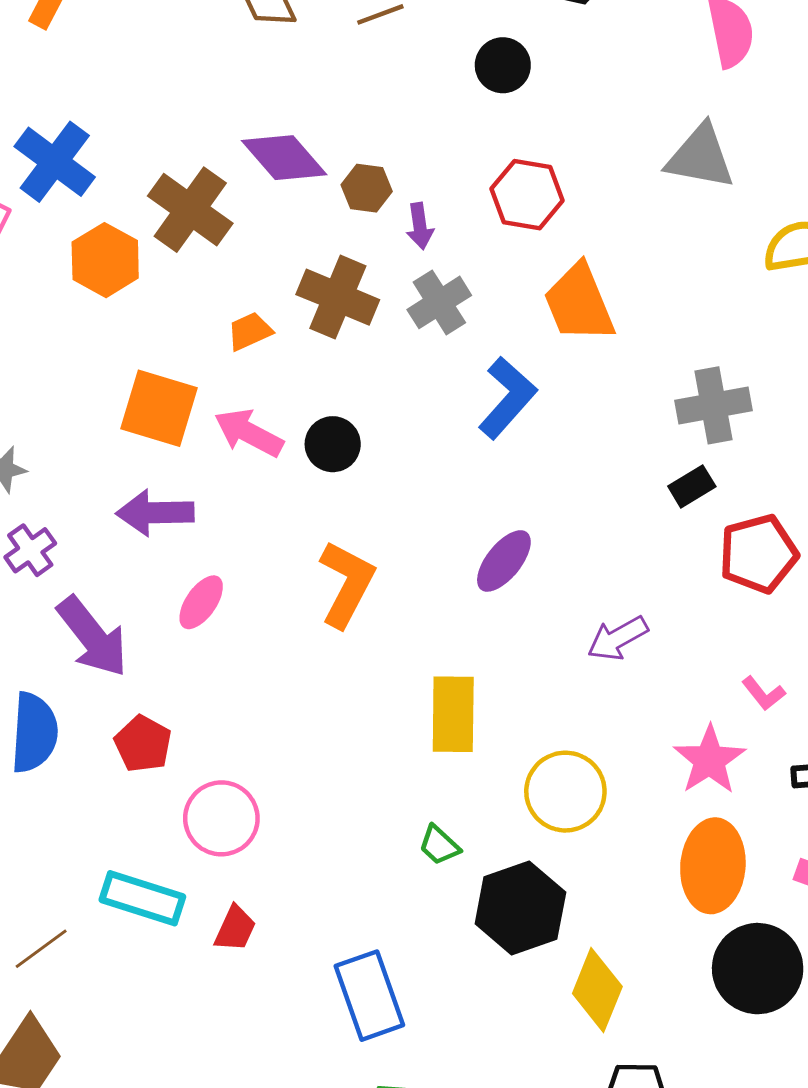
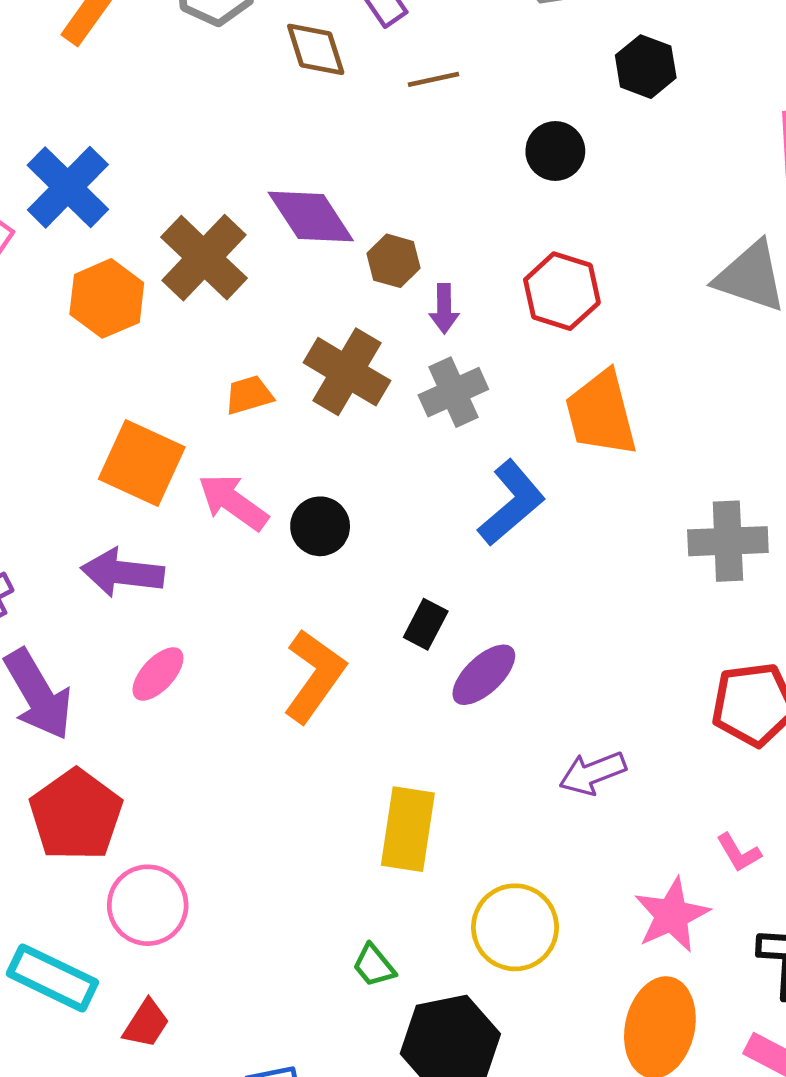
black rectangle: (692, 486) -> (426, 624), moved, turned -39
red pentagon: (143, 744) -> (76, 815), size x1.5

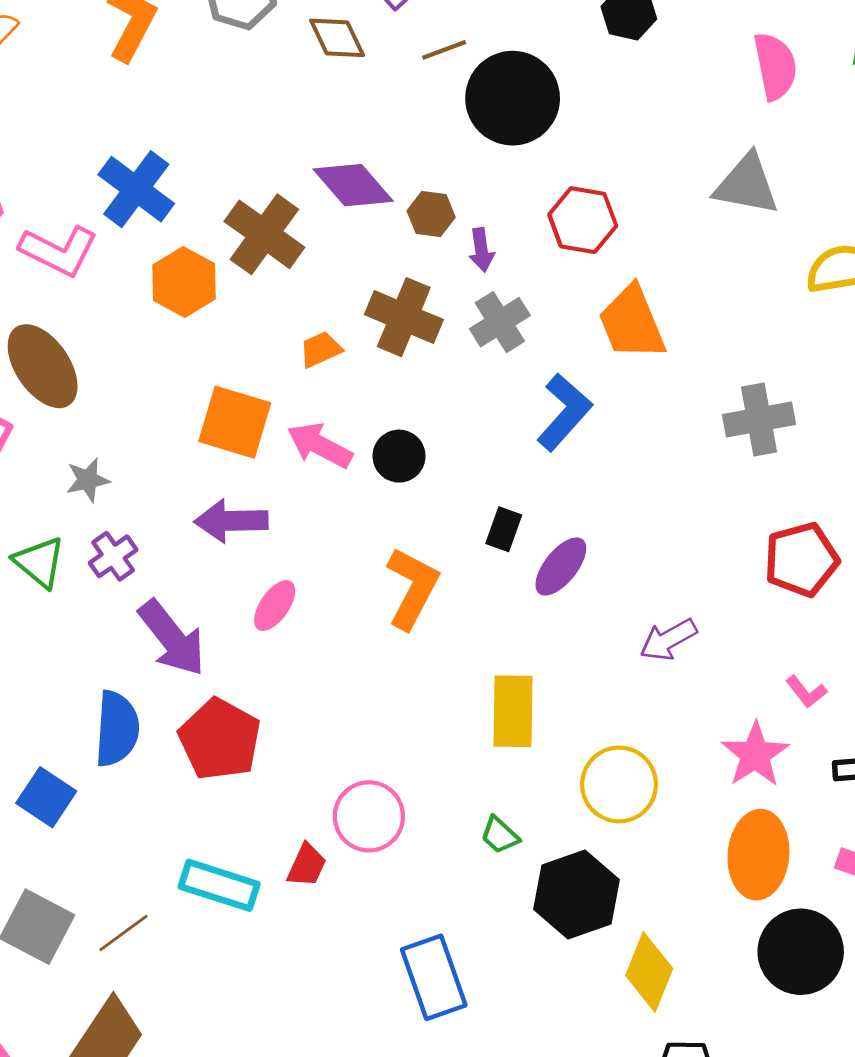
black circle: (555, 151) -> (513, 98), moved, size x1.8
pink circle: (148, 905) -> (369, 816), moved
red trapezoid: (146, 1024) -> (307, 865), moved

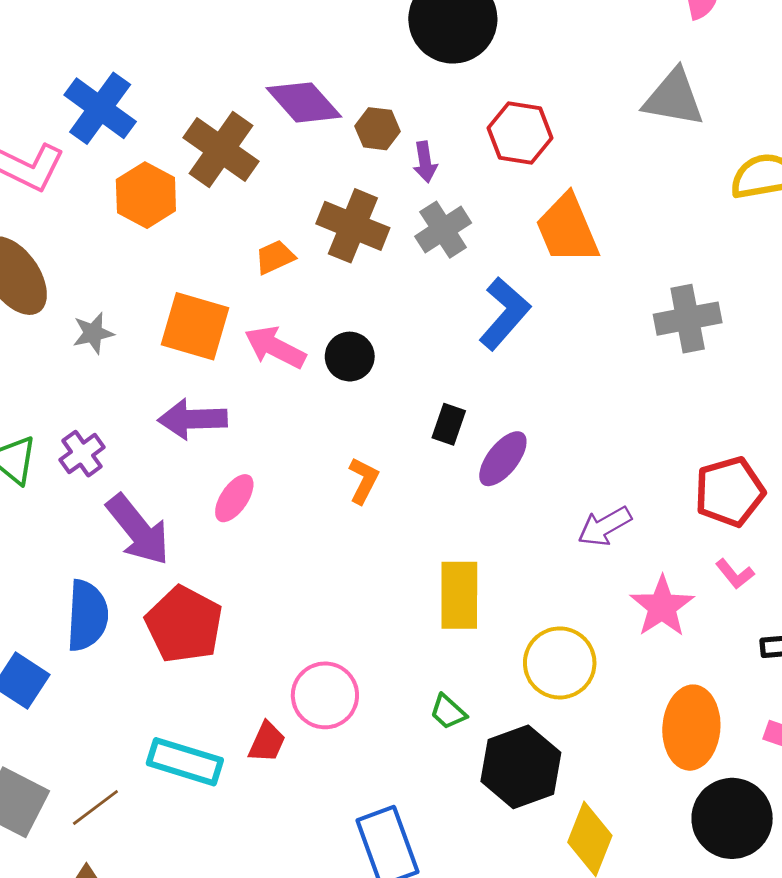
gray star: (88, 480) -> (93, 333), moved
red pentagon: (801, 560) -> (730, 492), moved
orange L-shape: (412, 588) -> (363, 480), size x0.6
pink star: (755, 755) -> (662, 606), moved

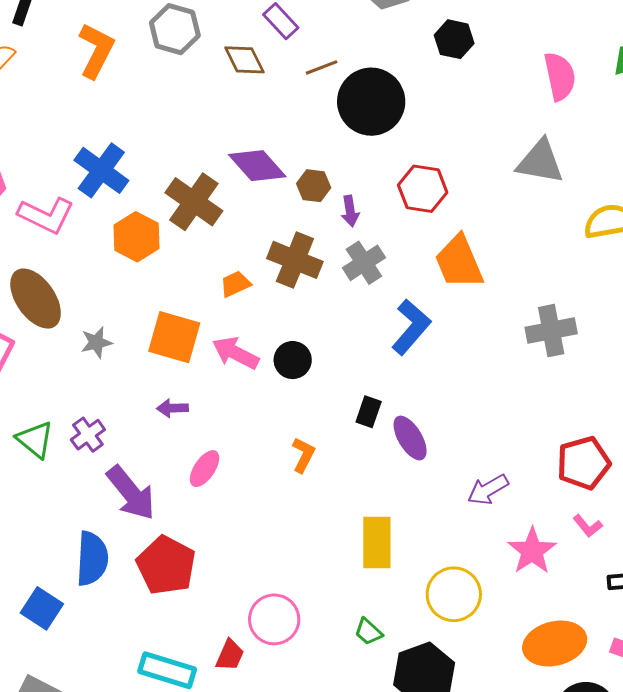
purple arrow: (193, 419) -> (172, 408), size x0.6
purple ellipse: (503, 459) -> (410, 438), turned -69
orange ellipse: (691, 728) -> (555, 644), turned 72

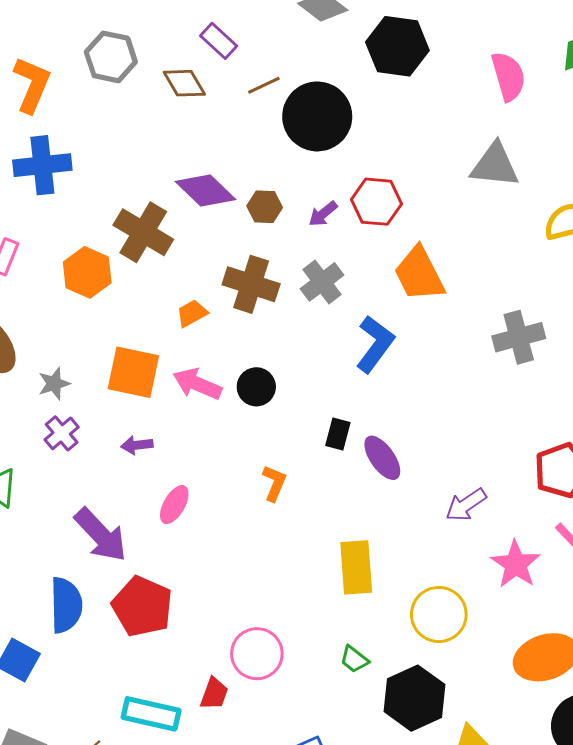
black hexagon: (454, 39) -> (397, 46), size x1.5
blue cross: (101, 170) -> (42, 165), moved, turned -38
purple arrow: (350, 211) -> (323, 214), moved, turned 64
purple cross: (88, 435) -> (62, 433), moved

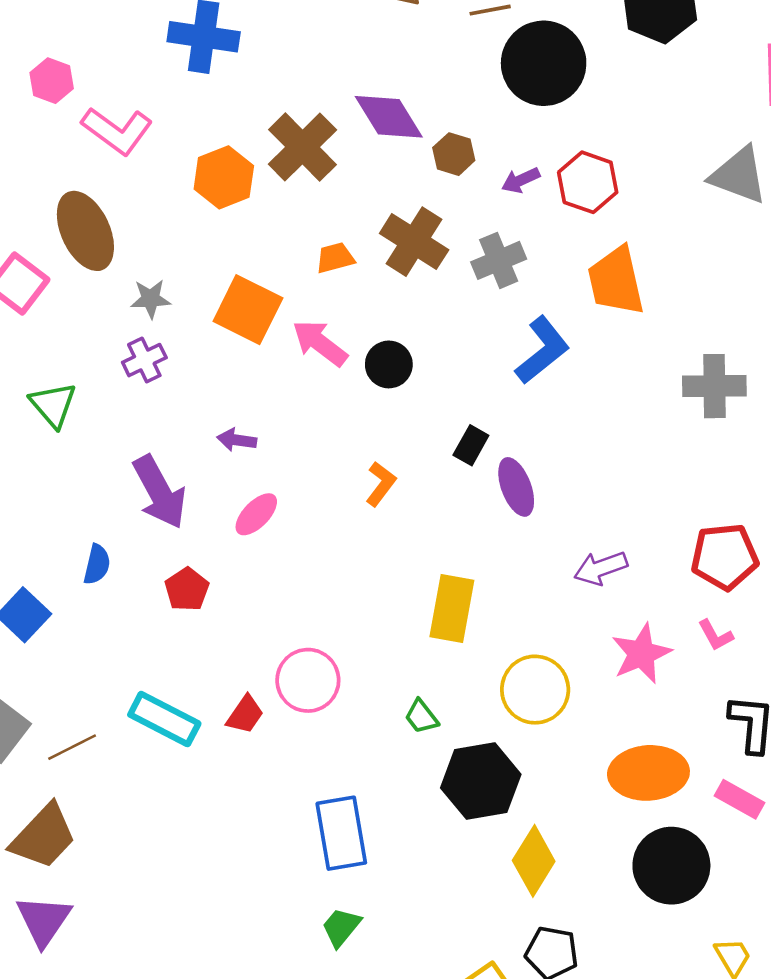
purple arrow: (137, 445) -> (237, 440), moved
pink ellipse: (174, 505) -> (256, 514), moved
blue semicircle: (66, 605) -> (97, 564), size x0.6
red pentagon: (142, 606) -> (187, 589), size x0.6

